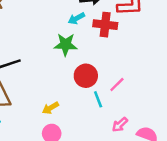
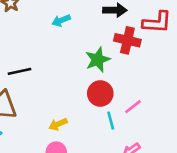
cyan arrow: (76, 18) -> (61, 20), moved
green star: (66, 45) -> (98, 60), moved, turned -30

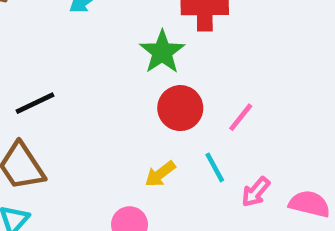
cyan line: (111, 121) -> (215, 167), moved
yellow arrow: (58, 124) -> (160, 174), moved

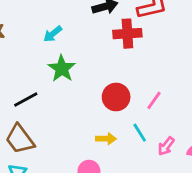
green star: (162, 52) -> (62, 69), moved
yellow arrow: (160, 174) -> (106, 139), turned -138

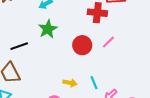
red circle: (116, 97) -> (82, 45), moved
pink line: (154, 100) -> (108, 42), moved

